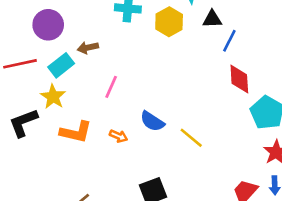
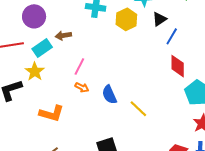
black triangle: (212, 19) -> (159, 19), turned -35
blue semicircle: (152, 121) -> (109, 95), turned 30
orange L-shape: (76, 132) -> (51, 113), moved
orange arrow: (118, 136) -> (82, 87), moved

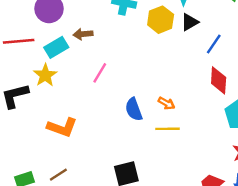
black triangle: (159, 19) -> (190, 22), moved
orange arrow: (82, 87) -> (166, 103), moved
yellow line: (138, 109) -> (168, 129), turned -48

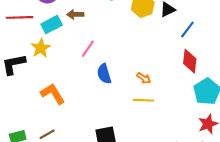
blue semicircle: (134, 109) -> (104, 74), moved
orange L-shape: (62, 127) -> (53, 94), turned -145

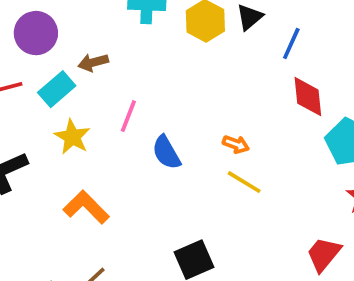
yellow star: (41, 48) -> (72, 137), moved
yellow line: (143, 100) -> (244, 182), turned 42

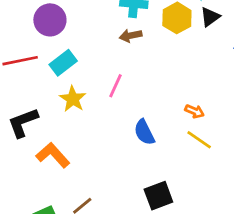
brown arrow: (93, 62) -> (131, 36), moved
blue semicircle: (166, 152) -> (144, 132), moved
orange L-shape: (86, 207) -> (53, 155), moved

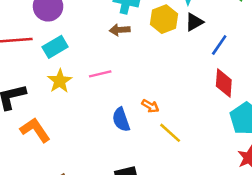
pink line: (116, 86) -> (100, 74), turned 45
orange arrow: (194, 111) -> (150, 106), moved

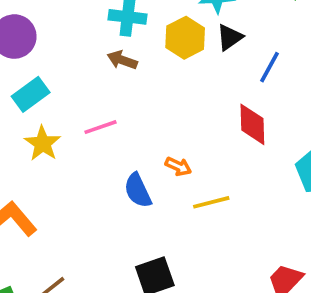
brown arrow: (120, 30) -> (122, 60), turned 30
red diamond: (224, 83) -> (252, 124), moved
yellow line: (170, 133) -> (211, 202), turned -50

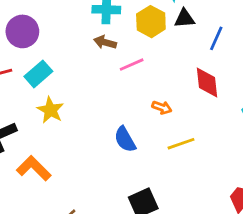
black triangle: (230, 37) -> (184, 18), turned 35
pink line: (100, 127) -> (132, 65), moved
orange arrow: (178, 166) -> (162, 107), moved

